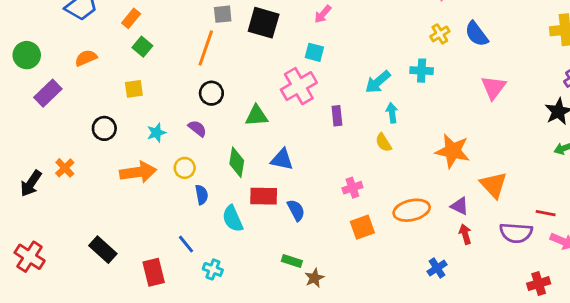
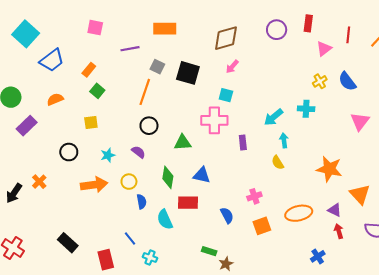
gray square: (223, 14) -> (157, 67), turned 32
pink cross: (299, 86) -> (214, 120), turned 30
blue semicircle: (296, 210) -> (227, 215), moved

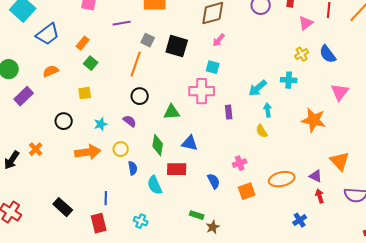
orange star: (329, 169) -> (314, 120), moved
blue line: (130, 239) -> (106, 198), moved, turned 40

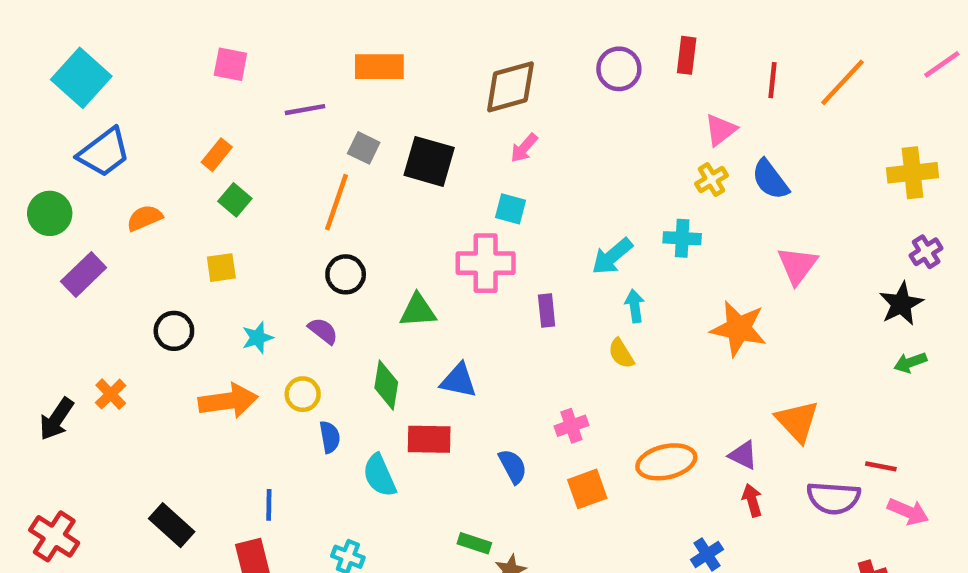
pink triangle: (306, 23) -> (721, 130), moved
blue trapezoid: (48, 34) -> (104, 152), moved

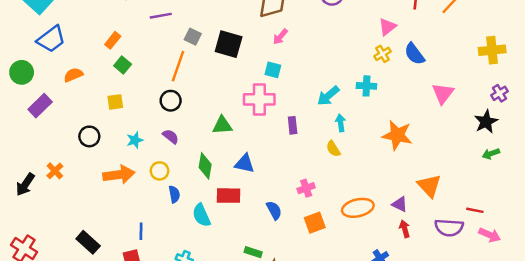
pink triangle: (797, 265) -> (443, 93), moved
black circle: (346, 274) -> (171, 101), moved

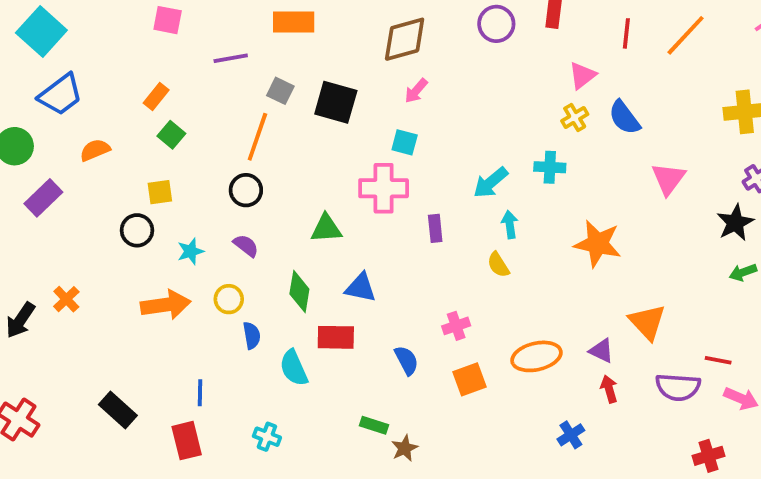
black circle: (89, 136) -> (137, 230), moved

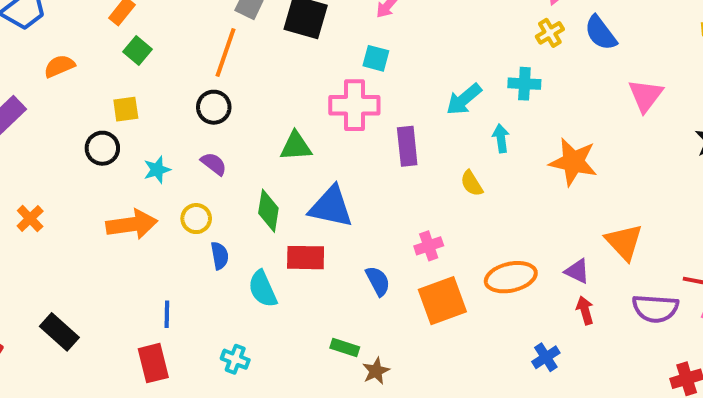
cyan arrow: (510, 225) -> (501, 138), moved
purple rectangle: (435, 228) -> (407, 146), size x1.4
blue triangle: (361, 288) -> (331, 207), size x1.4
orange square: (470, 379) -> (442, 301), size x1.4
black rectangle: (118, 410) -> (59, 332), moved

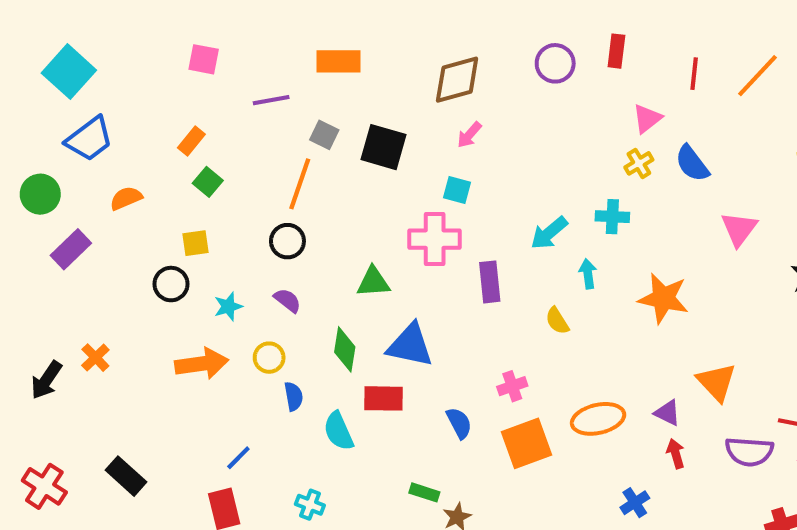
blue line: (167, 314) -> (238, 458), turned 44

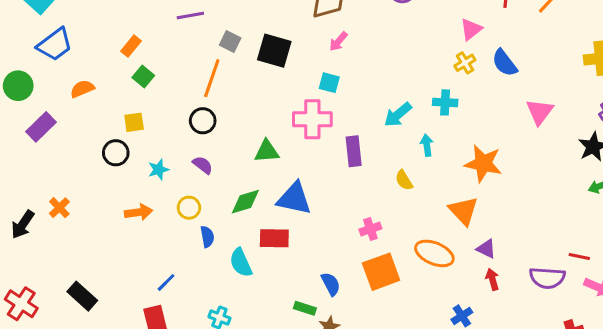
green diamond: (345, 349) -> (245, 202), turned 64
orange arrow: (202, 364) -> (139, 212), size x0.7
orange triangle: (717, 382) -> (463, 211), moved
orange ellipse: (598, 419) -> (434, 253), turned 36
blue semicircle: (459, 423) -> (331, 284), moved

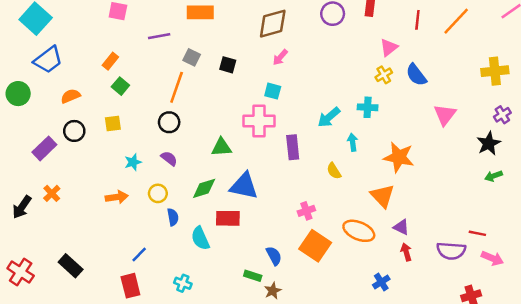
black square: (274, 51) -> (228, 65), size x0.6
purple rectangle: (41, 127) -> (44, 148), moved
black circle: (116, 153) -> (74, 131), moved
orange square: (381, 272) -> (315, 246), turned -36

